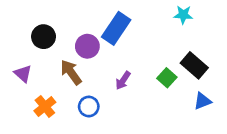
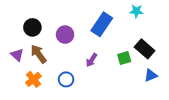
blue rectangle: (116, 28) -> (102, 24), moved
brown arrow: (71, 72) -> (39, 54), moved
green square: (167, 78) -> (124, 58), turned 32

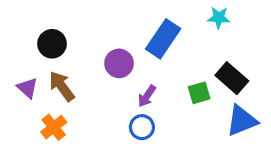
purple circle: (65, 35) -> (119, 63), moved
blue triangle: (151, 75) -> (242, 121), size x1.5
blue circle: (66, 79) -> (142, 127), moved

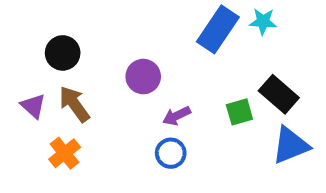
blue rectangle: (163, 39) -> (218, 29), moved
purple arrow: (147, 96) -> (177, 116), turned 30

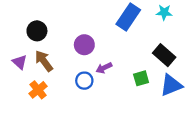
cyan star: (263, 22) -> (164, 12), moved
green square: (239, 112) -> (141, 78), moved
blue circle: (171, 153) -> (84, 81), moved

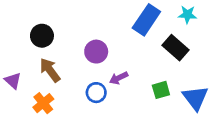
black rectangle: (164, 55) -> (176, 48), moved
purple triangle: (20, 62) -> (13, 81), moved
blue triangle: (171, 85) -> (195, 98), turned -45

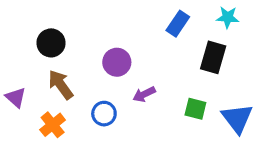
blue rectangle: (146, 20) -> (178, 24), size x0.7
black rectangle: (176, 48) -> (213, 57), turned 65
green square: (161, 90) -> (195, 109), turned 30
blue circle: (96, 93) -> (104, 114), moved

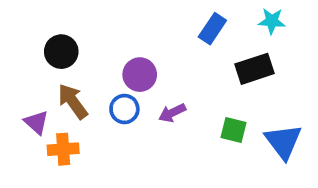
black rectangle: (213, 57) -> (255, 69), turned 56
purple triangle: (16, 98) -> (36, 122), moved
blue circle: (104, 114) -> (124, 109), moved
orange cross: (53, 125) -> (63, 149), turned 35

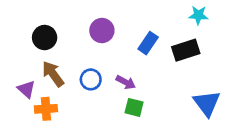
blue rectangle: (212, 29) -> (148, 43), moved
purple circle: (140, 75) -> (102, 31), moved
purple arrow: (172, 113) -> (126, 82), turned -126
green square: (233, 130) -> (134, 107), moved

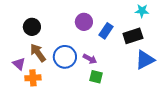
purple circle: (102, 31) -> (84, 22), moved
blue circle: (91, 79) -> (65, 57), size x1.5
blue triangle: (207, 103) -> (145, 60), moved, turned 40

